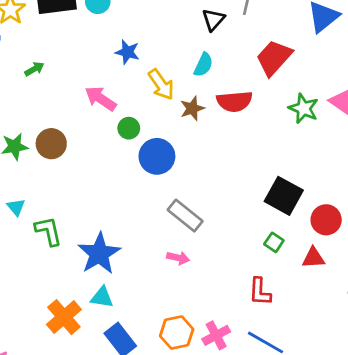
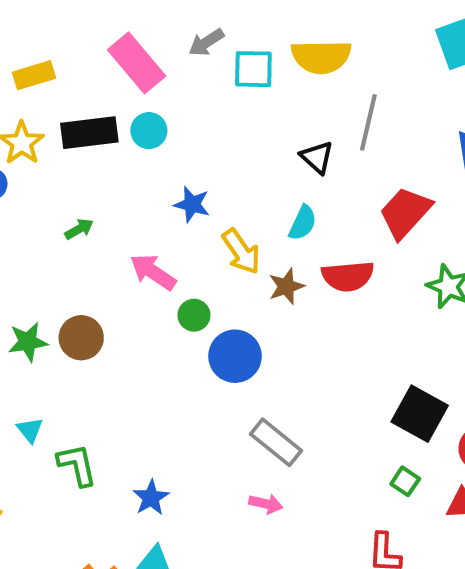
black triangle: (213, 20) -> (317, 157), turned -30
green arrow: (34, 69) -> (79, 229), moved
blue star: (99, 254) -> (151, 498), size x0.6

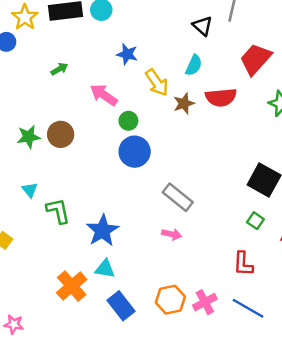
blue circle: (235, 356) -> (135, 152), moved
blue star: (151, 498) -> (103, 231), size x1.5

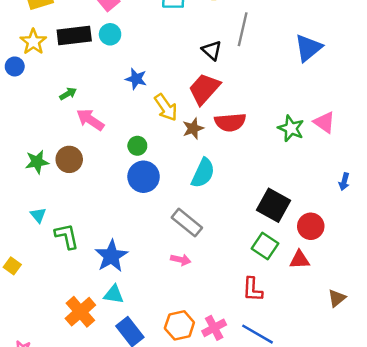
red trapezoid: (255, 59) -> (204, 89), moved
cyan semicircle: (194, 65) -> (203, 173), moved, size x1.4
pink arrow: (104, 95) -> (90, 120), moved
green square: (255, 221) -> (265, 246), size x1.5

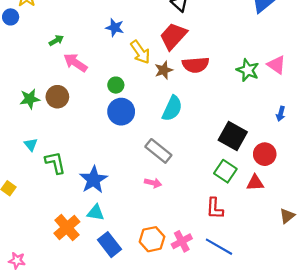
blue arrow: (344, 182) -> (281, 114), moved

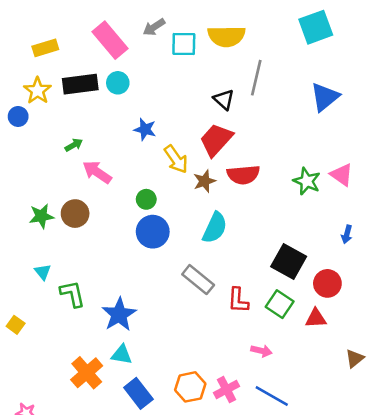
pink arrow: (153, 183) -> (261, 351), moved
red L-shape: (215, 208) -> (238, 300), moved

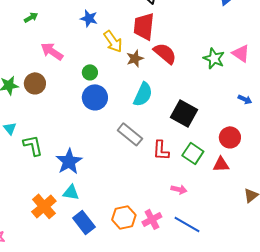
red trapezoid: (216, 140) -> (144, 26), turned -36
green arrow: (74, 145) -> (31, 17), moved
red semicircle: (243, 175) -> (165, 53), turned -135
blue arrow: (347, 234) -> (245, 99), turned -80
black square: (289, 261) -> (184, 113), moved

